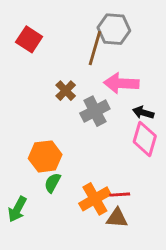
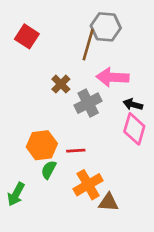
red line: (120, 195) -> (76, 151), moved

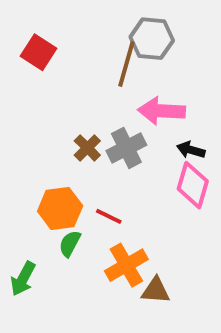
brown cross: (61, 84) -> (87, 148), moved
red line: (76, 151) -> (109, 216), turned 30

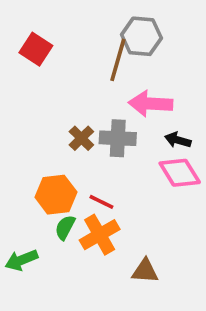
gray cross: (126, 148) -> (118, 138), turned 30
pink diamond: (193, 185) -> (180, 173), turned -48
orange cross: (126, 265) -> (100, 235), moved
green arrow: (23, 279) -> (21, 260), turned 40

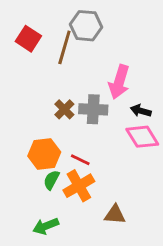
gray hexagon: (141, 36) -> (86, 26), moved
brown line: (118, 60) -> (64, 47), moved
pink arrow: (151, 104) -> (119, 82), turned -76
green arrow: (21, 260) -> (46, 226), moved

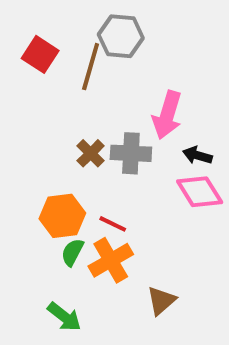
brown triangle: (115, 215) -> (161, 301), turned -45
green arrow: (46, 226) -> (64, 317), turned -120

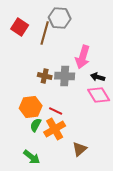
brown cross: (91, 153) -> (45, 76), turned -32

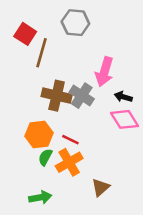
brown line: (45, 33) -> (41, 53), moved
brown cross: (45, 76) -> (57, 96), size x1.6
gray cross: (65, 76) -> (82, 96), turned 30
green arrow: (32, 157) -> (40, 197), turned -48

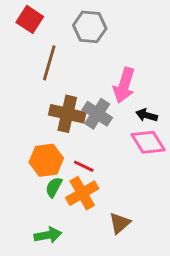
red square: (25, 34) -> (30, 19), moved

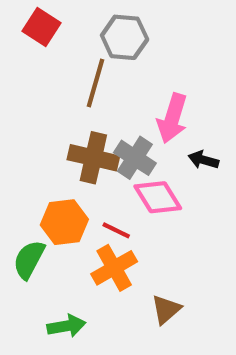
brown line: (49, 63) -> (95, 83), moved
pink diamond: (148, 142) -> (158, 197), moved
green semicircle: (54, 187) -> (29, 260), moved, size x1.4

